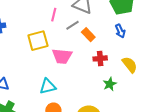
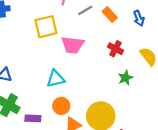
orange rectangle: (88, 35) -> (110, 15), moved
red cross: (100, 58) -> (115, 49), turned 32

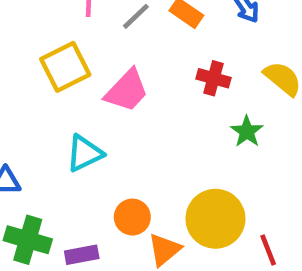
pink trapezoid: (73, 45) -> (127, 91), turned -40
cyan triangle: (56, 79) -> (85, 153), moved

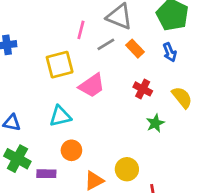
orange circle: (132, 217) -> (71, 150), moved
yellow circle: (215, 219) -> (127, 169), size x0.7

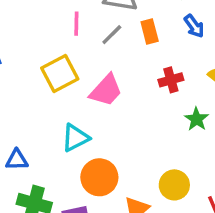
orange rectangle: (135, 49) -> (150, 31), turned 42
red cross: (143, 89) -> (171, 80), turned -30
orange circle: (71, 150) -> (99, 177), size x1.4

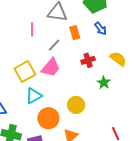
gray line: (112, 35) -> (54, 45), moved
yellow square: (60, 73) -> (25, 72), moved
yellow circle: (174, 185) -> (76, 105), moved

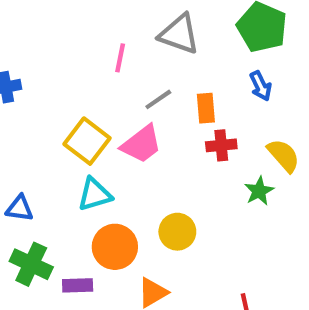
orange rectangle: (75, 33) -> (206, 108), moved
yellow square: (25, 72) -> (87, 141), turned -35
green star: (104, 83) -> (259, 191), moved

